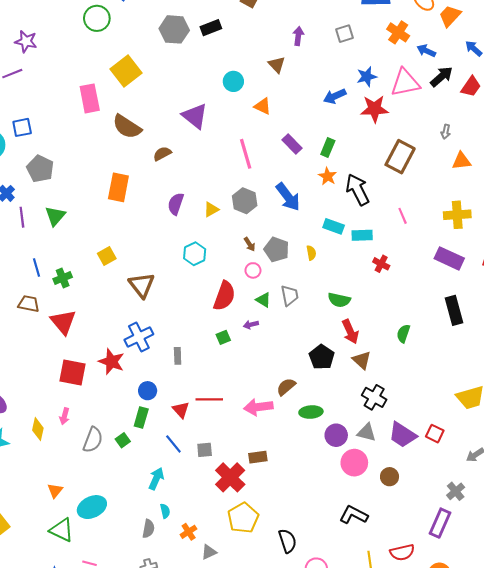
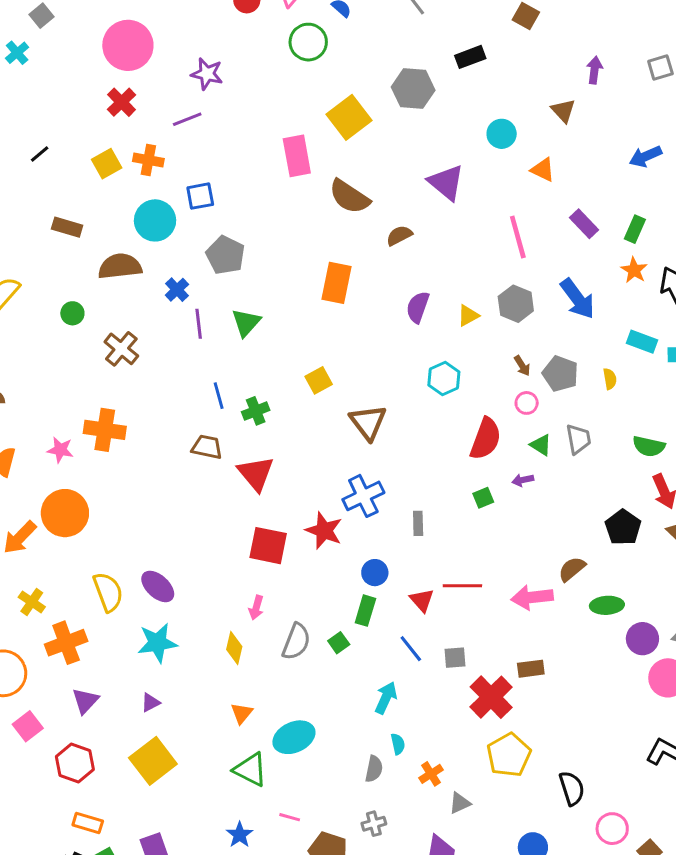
gray hexagon: (174, 29) -> (413, 89), moved
yellow diamond: (38, 429) -> (234, 648), moved

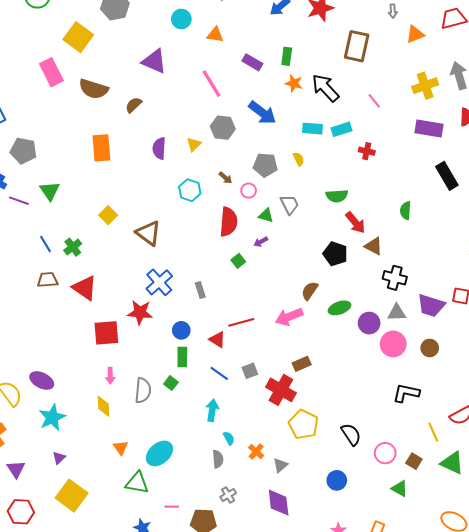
purple line: (199, 324) -> (19, 201), turned -48
brown arrow: (522, 366) -> (225, 178), moved

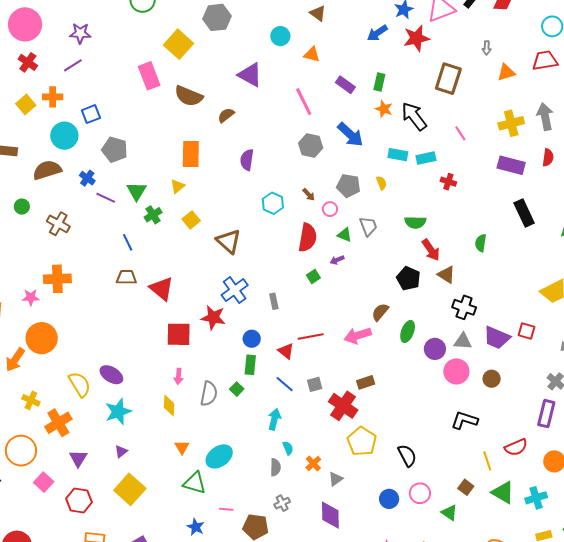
yellow triangle: (194, 144) -> (177, 186), moved
green cross: (73, 247) -> (153, 215), moved
green ellipse: (339, 308) -> (408, 331), turned -55
pink circle: (385, 453) -> (420, 493), moved

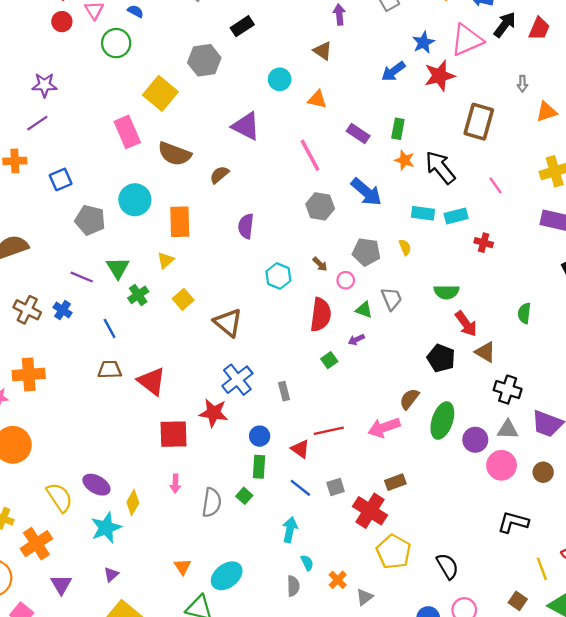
cyan circle: (64, 136) -> (135, 200), moved
blue cross: (87, 178) -> (63, 310), moved
green ellipse: (408, 331) -> (442, 421), size x1.4
yellow diamond: (169, 405) -> (133, 502), moved, turned 30

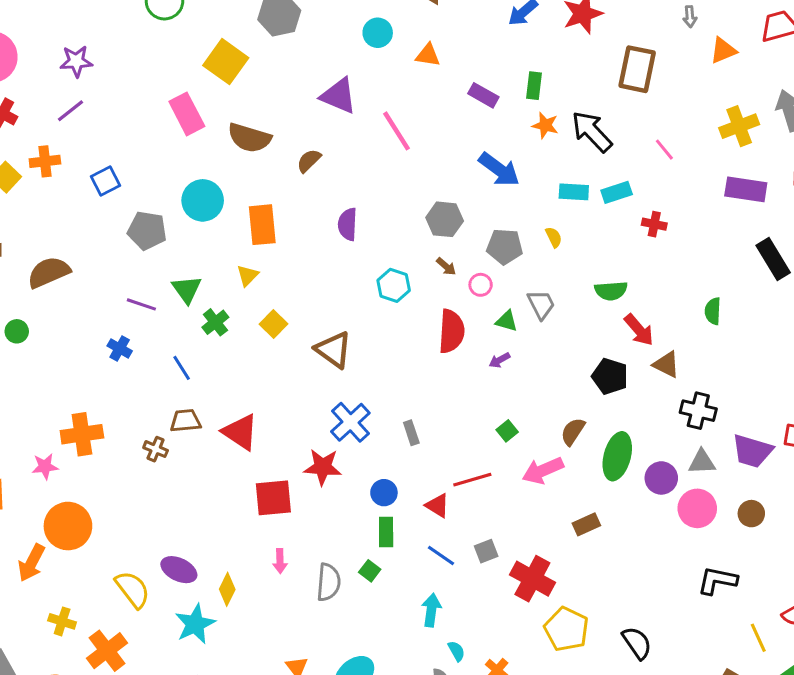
pink line: (310, 155) -> (397, 131), moved
gray hexagon: (320, 206) -> (445, 219), moved
brown cross: (27, 310) -> (156, 449), moved, size x0.7
green square: (329, 360) -> (507, 431), moved
brown rectangle: (395, 482) -> (586, 524), moved

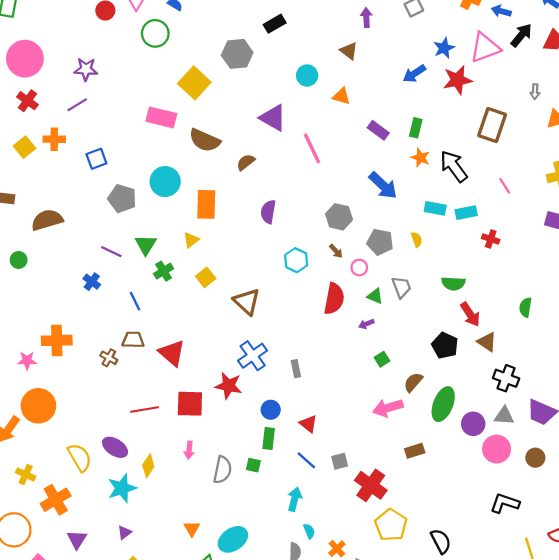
pink rectangle: (187, 114) -> (161, 117), turned -56
green square: (507, 431) -> (382, 359), moved
red line: (472, 480) -> (145, 409), moved
green square: (370, 571) -> (253, 465), turned -32

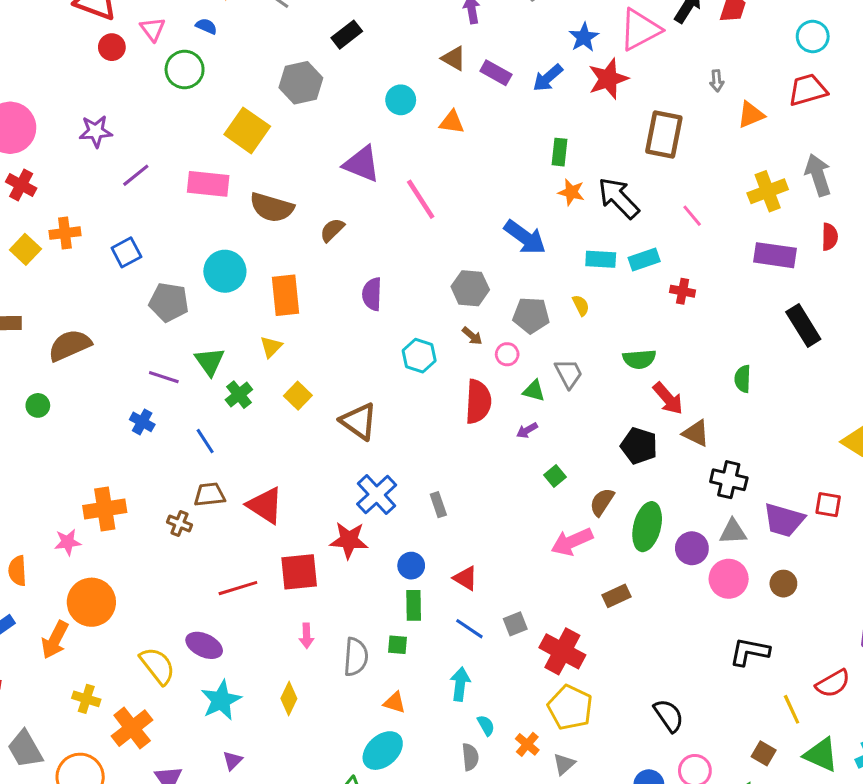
purple line: (77, 105) -> (136, 175), moved
purple rectangle: (378, 130) -> (496, 73), moved
yellow diamond: (148, 466) -> (289, 699), moved
yellow pentagon: (391, 525) -> (570, 708), moved
orange triangle: (192, 529) -> (395, 702), moved, turned -35

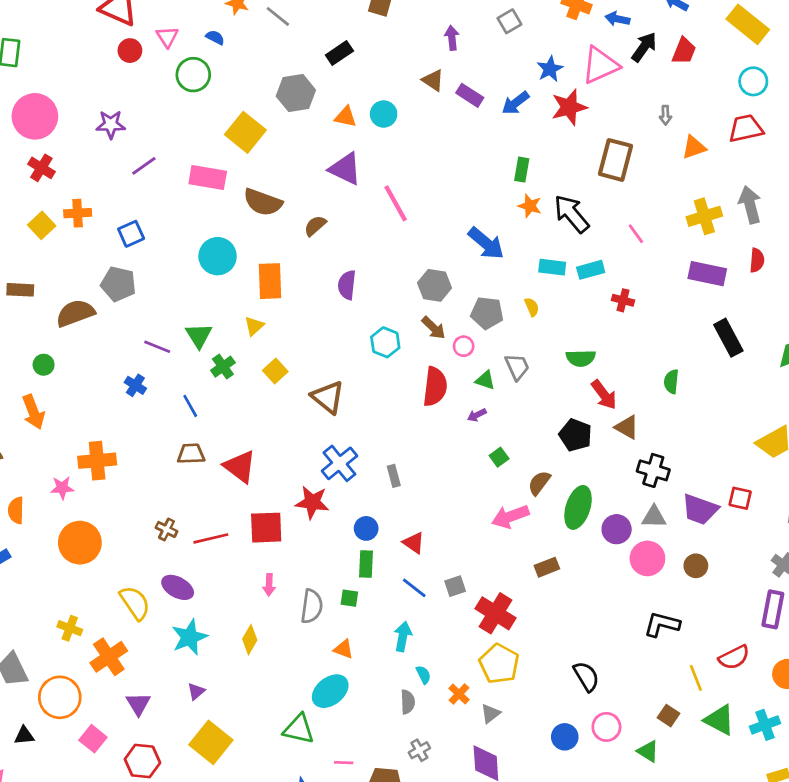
orange triangle: (452, 122) -> (345, 117), moved
gray pentagon: (169, 302) -> (118, 284), moved
brown arrow: (472, 336) -> (433, 328), size x1.4
brown cross: (179, 523) -> (166, 529), moved
orange arrow: (55, 640) -> (33, 412), moved, turned -52

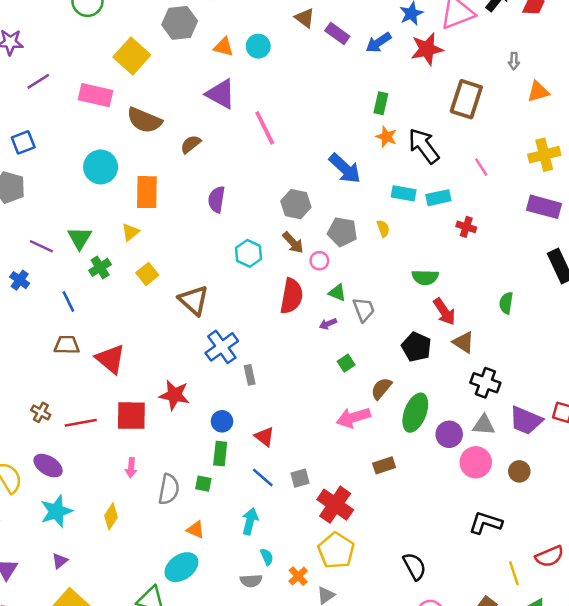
gray trapezoid: (517, 367) -> (364, 309), moved
blue cross: (339, 463) -> (222, 347), moved
gray semicircle: (408, 702) -> (251, 581), turned 85

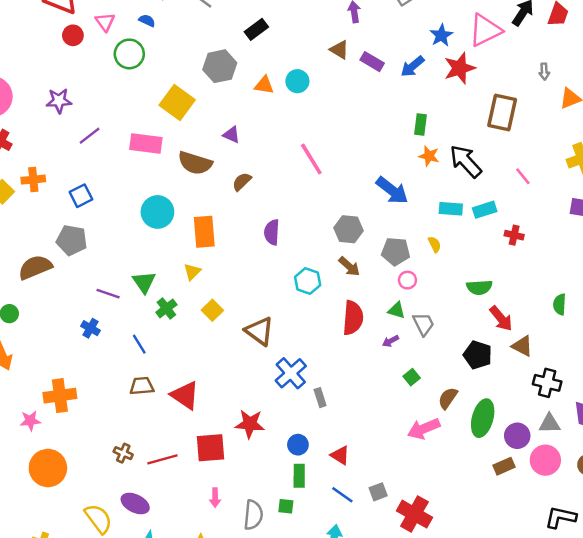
purple triangle: (221, 94) -> (231, 135), moved, size x0.6
pink circle: (319, 261) -> (407, 280), moved
brown rectangle: (384, 465) -> (504, 466), moved

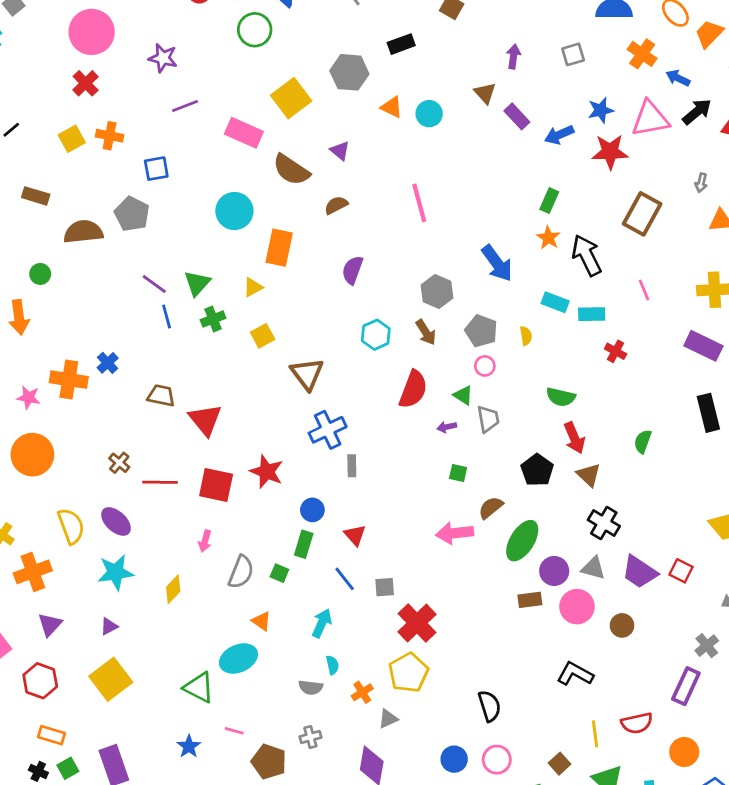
blue cross: (90, 328) -> (108, 363), moved
blue line: (139, 344) -> (167, 316), moved
green square: (412, 377) -> (458, 473), turned 35

